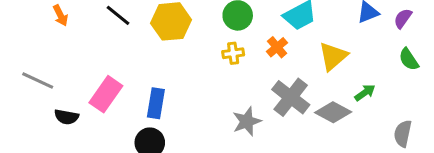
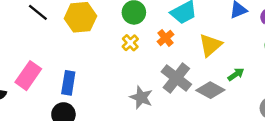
yellow cross: (233, 53) -> (130, 43), turned -35
gray star: (247, 121) -> (141, 97), turned -30

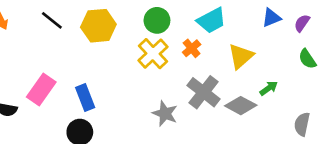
yellow cross: (130, 43) -> (153, 54), size x1.6
blue rectangle: (68, 83) -> (85, 98), turned -30

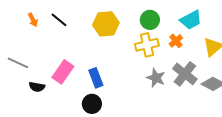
black line: (52, 20) -> (59, 20), moved
yellow cross: (153, 54) -> (147, 45), turned 30
gray star: (165, 113) -> (156, 78), moved

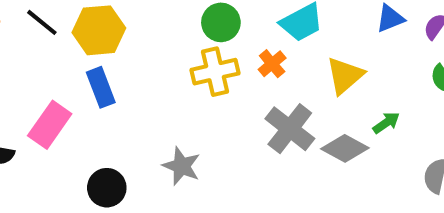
yellow hexagon: (106, 24) -> (99, 30), moved
blue rectangle: (96, 78) -> (101, 87), moved
gray star: (156, 78) -> (182, 166), moved

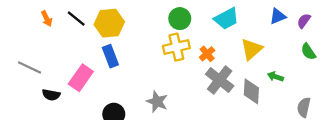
orange cross: (272, 64) -> (207, 54), moved
green arrow: (386, 123) -> (275, 77), turned -126
gray diamond: (345, 148) -> (251, 91), turned 65

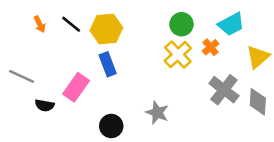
yellow cross: (176, 47) -> (178, 55), turned -30
orange cross: (207, 54) -> (211, 47), moved

